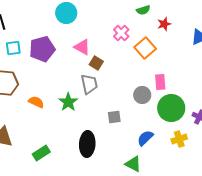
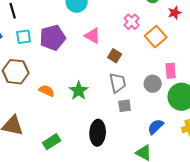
brown square: (96, 63) -> (115, 56), moved
gray trapezoid: (89, 84) -> (118, 83), moved

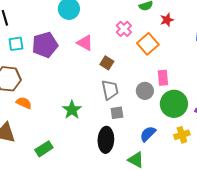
orange semicircle: (47, 91) -> (24, 103), moved
green star: (79, 91) -> (72, 110), moved
black ellipse: (98, 133) -> (106, 140), moved

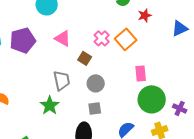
pink cross: (124, 29) -> (102, 38), moved
gray trapezoid: (110, 90) -> (62, 80), moved
gray circle: (145, 91) -> (96, 83), moved

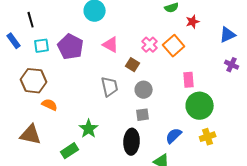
purple pentagon: (23, 40) -> (71, 47), turned -30
green star: (50, 105) -> (89, 129), moved
purple cross: (180, 108) -> (232, 65), moved

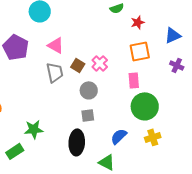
pink cross: (150, 45) -> (100, 63), moved
orange square: (174, 46) -> (140, 51), moved, turned 30
gray trapezoid: (110, 87) -> (55, 72), moved
green star: (89, 129) -> (34, 129), turned 30

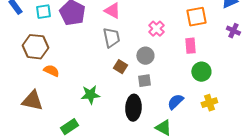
brown square: (78, 65) -> (120, 67), moved
green circle: (145, 106) -> (201, 72), size x0.7
green rectangle: (15, 151) -> (69, 127), moved

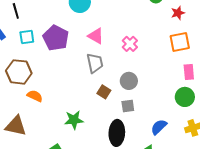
pink cross: (156, 29) -> (130, 44), moved
pink rectangle: (190, 46) -> (189, 72), moved

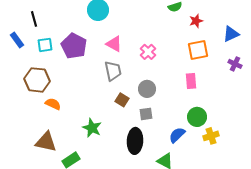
pink rectangle: (189, 72) -> (191, 81), moved
green circle: (185, 97) -> (197, 117), moved
green star: (74, 120) -> (92, 128), turned 30
brown triangle: (16, 126) -> (46, 142), moved

